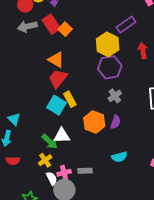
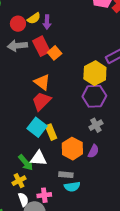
yellow rectangle: (70, 99) -> (51, 132), moved
cyan semicircle: (119, 157) -> (72, 187), moved
gray rectangle: (85, 171) -> (66, 175), moved
pink cross: (64, 173) -> (44, 195), moved

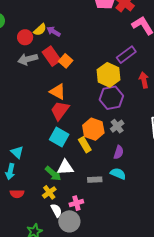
purple arrow: (47, 22) -> (53, 31), turned 128
yellow rectangle: (51, 132) -> (85, 145), moved
orange hexagon: (72, 149) -> (93, 129), moved
cyan semicircle: (72, 187) -> (118, 174), moved, turned -140

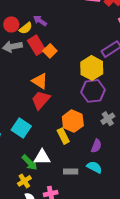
yellow semicircle: (40, 30) -> (26, 28), moved
gray cross: (117, 126) -> (108, 119), moved
cyan square: (59, 137) -> (21, 128), moved

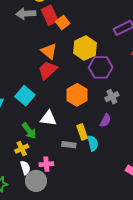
yellow hexagon: (92, 68) -> (85, 48), moved
yellow rectangle: (63, 136) -> (82, 132), moved
purple semicircle: (96, 146) -> (105, 120), moved
white triangle: (42, 157) -> (48, 118), moved
cyan semicircle: (94, 167) -> (93, 143), turned 42

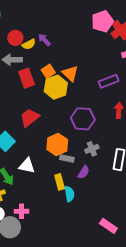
red rectangle: (50, 15) -> (27, 78), moved
yellow hexagon: (85, 48) -> (56, 87), moved
orange triangle: (49, 51) -> (70, 73), moved
gray rectangle: (69, 145) -> (67, 159), moved

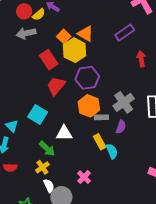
red rectangle: (27, 78) -> (49, 60), moved
purple hexagon: (83, 119) -> (87, 78), moved
gray cross: (92, 149) -> (124, 102), size x1.5
pink cross: (21, 211) -> (84, 177), moved, turned -32

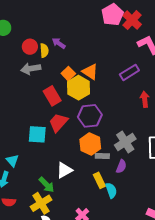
yellow semicircle: (39, 15) -> (44, 50), turned -56
cyan square: (38, 115) -> (37, 134), moved, turned -30
white triangle: (64, 133) -> (64, 170), turned -30
yellow cross: (42, 167) -> (41, 203), size x1.5

